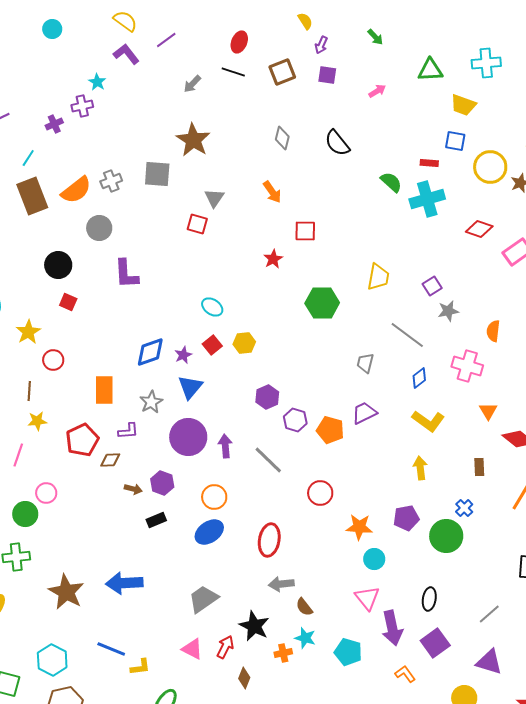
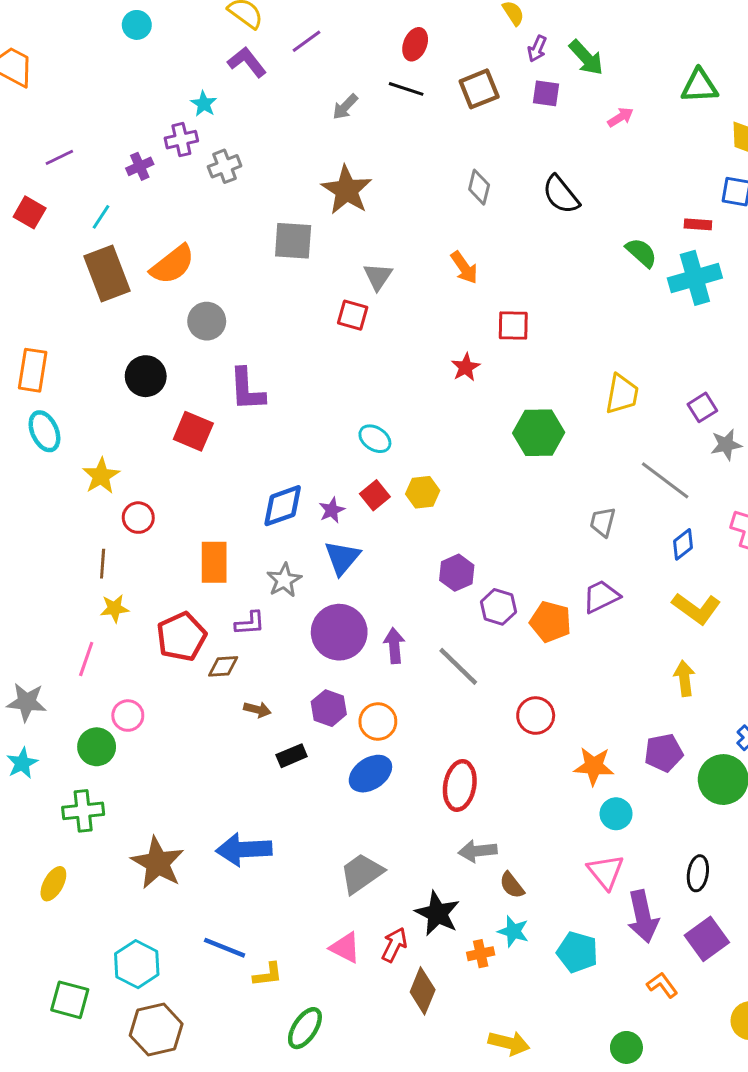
green arrow: (375, 37) -> (586, 58), moved, size x1.5
gray cross: (111, 181) -> (225, 166), moved
red square: (68, 302) -> (193, 431), moved, size x1.5
purple hexagon: (162, 483) -> (329, 708), moved
brown diamond: (244, 678) -> (423, 991), size x1.4

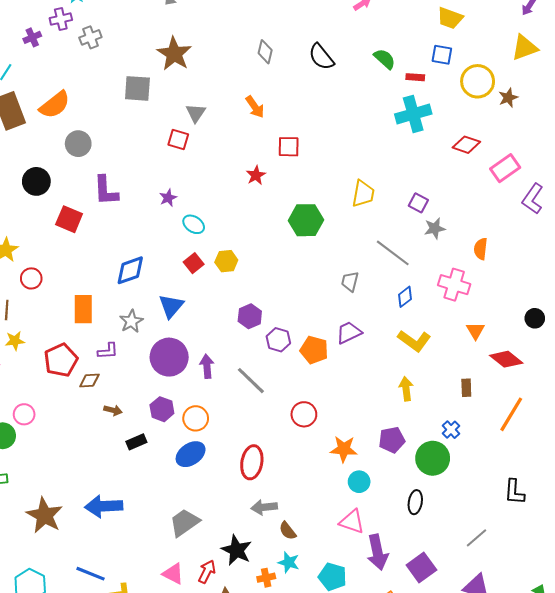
green semicircle: (641, 253) -> (385, 59), moved
purple square: (702, 407) -> (418, 203), turned -30
purple star: (332, 510) -> (168, 198), moved
pink triangle: (606, 872) -> (352, 522), turned -32
black ellipse: (698, 873) -> (415, 502), moved

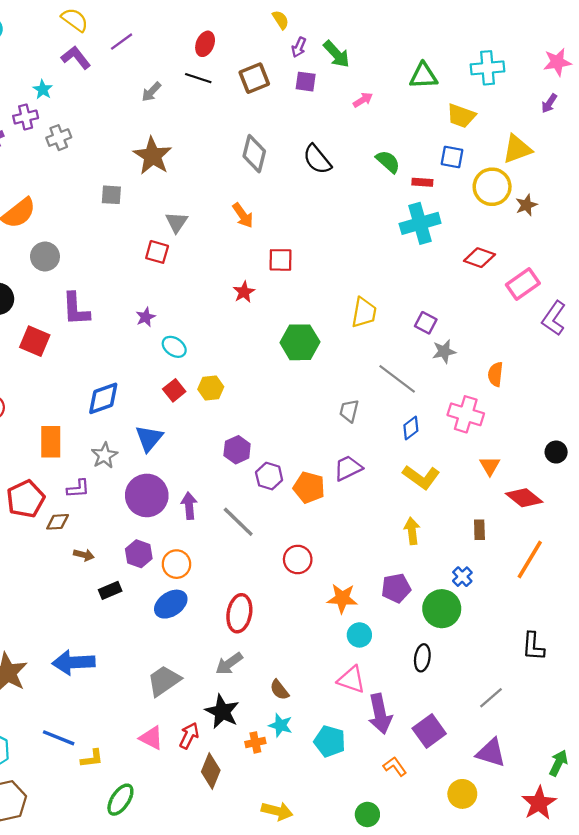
yellow triangle: (525, 48) -> (517, 149), moved
gray diamond: (265, 52) -> (254, 154), size x1.4
gray square: (137, 88) -> (111, 195), size x0.7
gray arrow: (264, 507) -> (229, 664), moved, turned -30

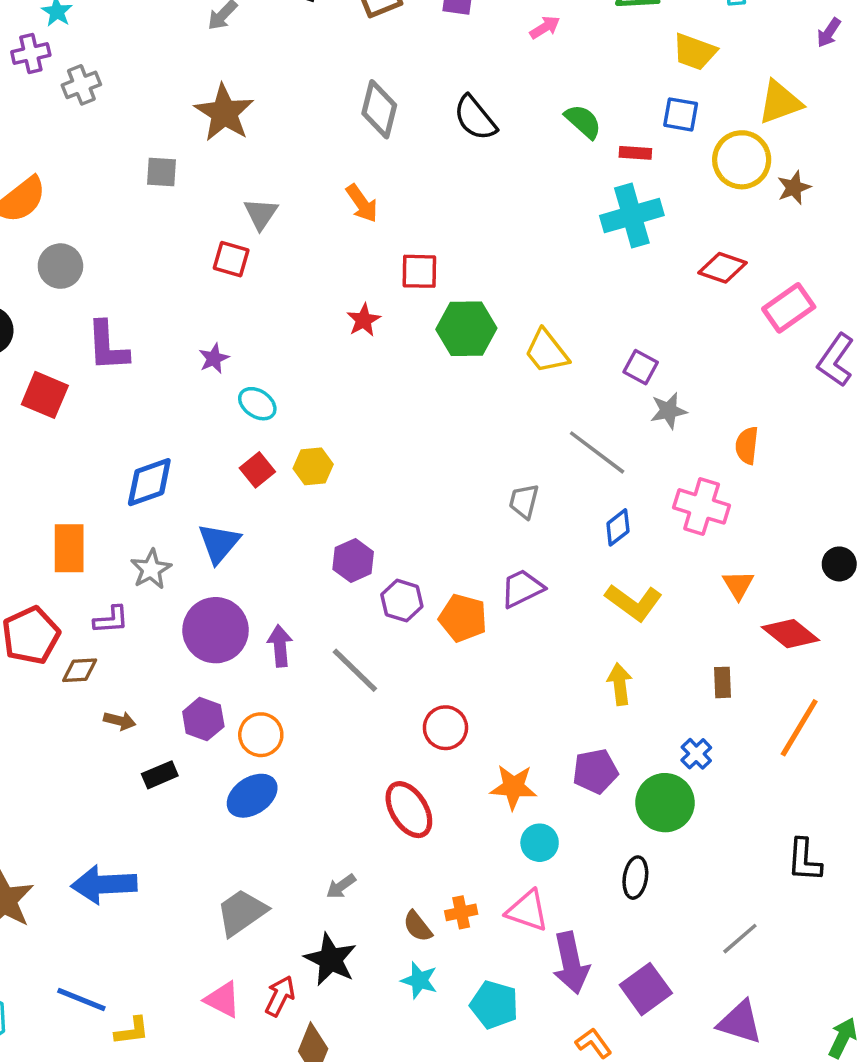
yellow trapezoid: (364, 313) -> (547, 351), turned 132
green hexagon: (300, 342) -> (466, 329), moved
red ellipse: (239, 613) -> (409, 810), moved, turned -42
gray arrow: (229, 664) -> (341, 886), size x0.7
orange cross: (255, 742) -> (461, 912), moved

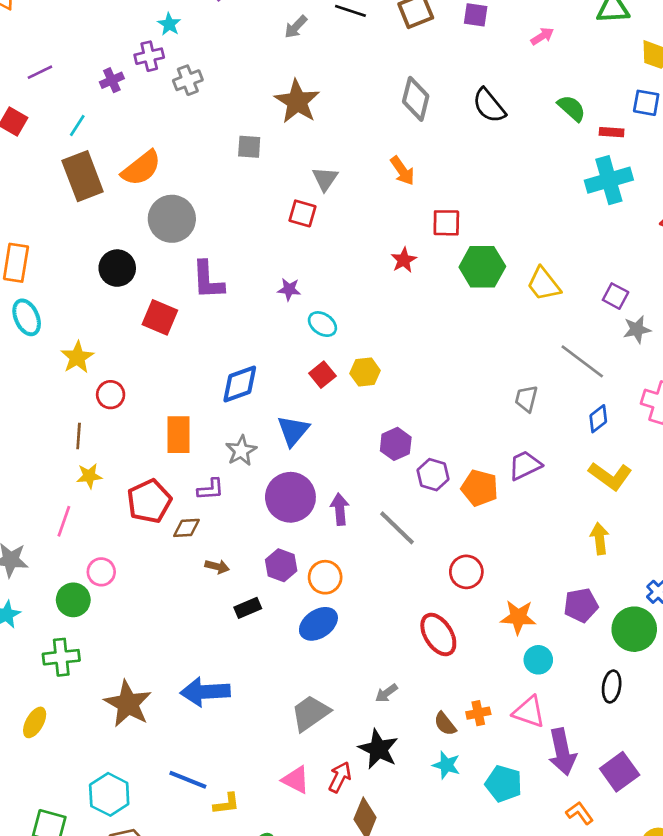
gray circle: (60, 266) -> (172, 219), size x1.4
purple star: (214, 358) -> (289, 289), turned 30

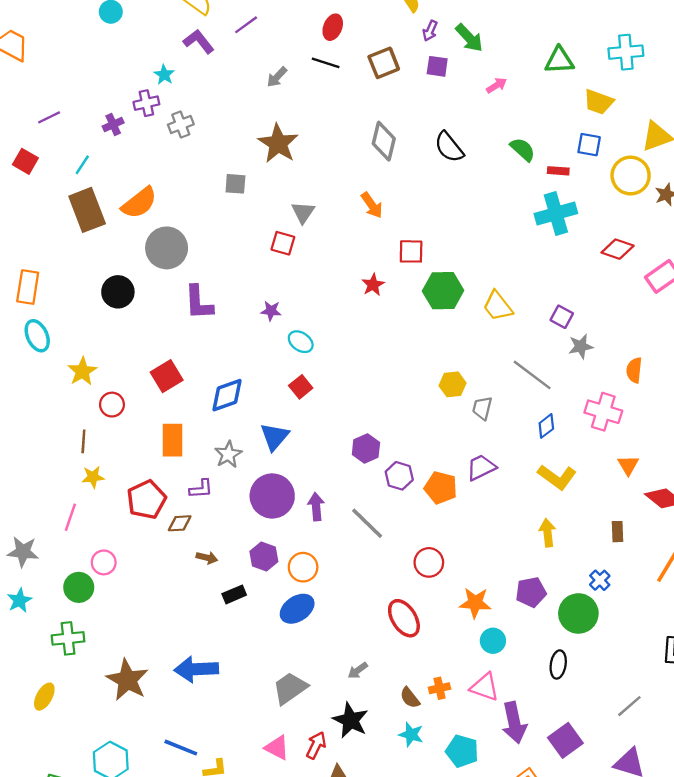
red square: (160, 317) -> (167, 376), moved, turned 36
yellow hexagon: (365, 372) -> (453, 384), moved

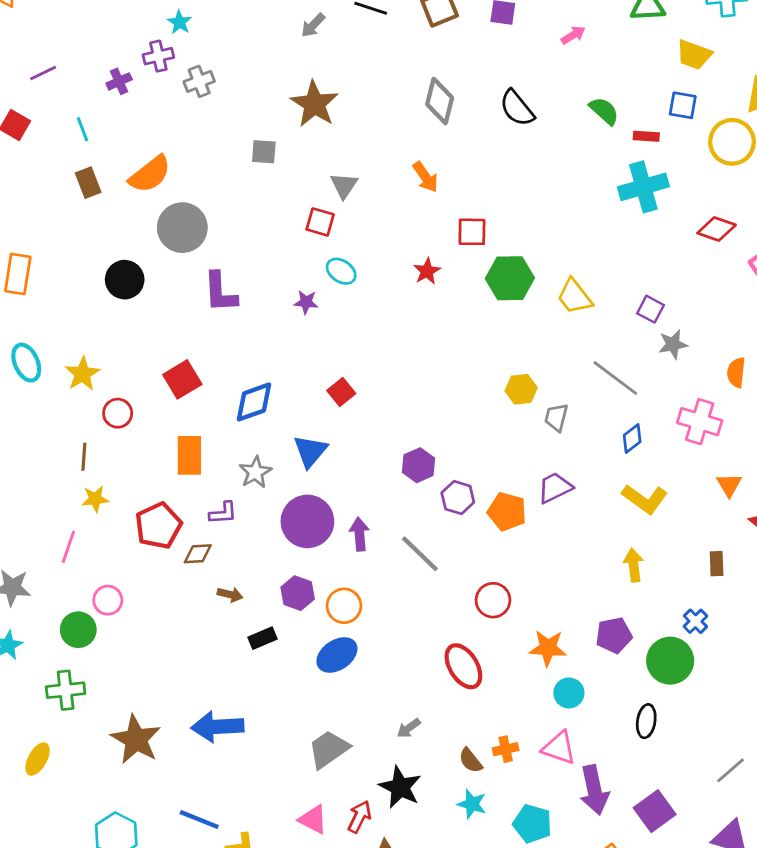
cyan line: (82, 165) -> (82, 129), turned -54
brown rectangle: (87, 210) -> (88, 183), size x0.6
cyan ellipse: (37, 336) -> (26, 363), moved
cyan ellipse: (301, 342) -> (341, 271), moved

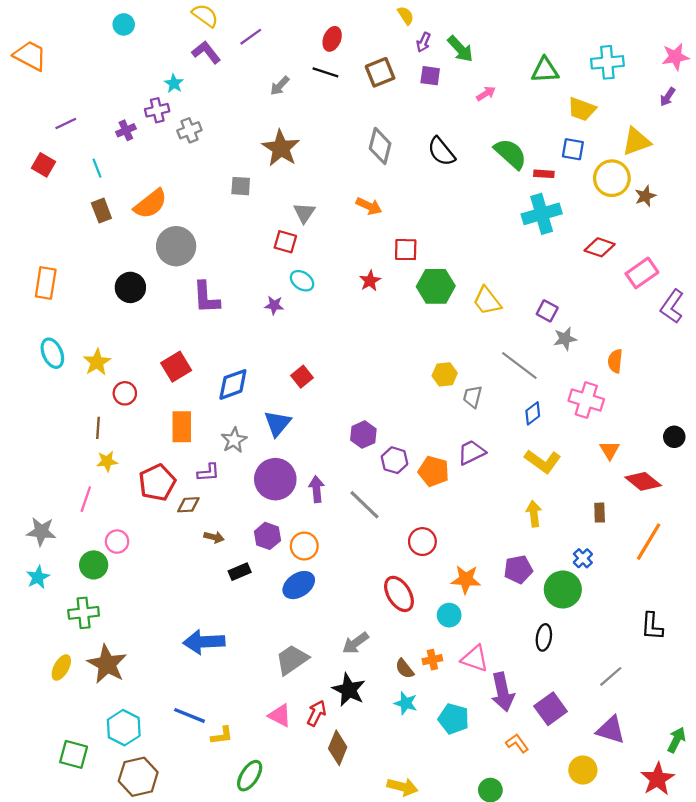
green semicircle: (604, 111) -> (510, 154), size x1.4
orange arrow: (426, 177) -> (369, 206), turned -30
cyan circle: (569, 693) -> (449, 615), moved
gray arrow: (409, 728) -> (356, 643), size x1.4
brown star: (136, 739) -> (107, 664), moved

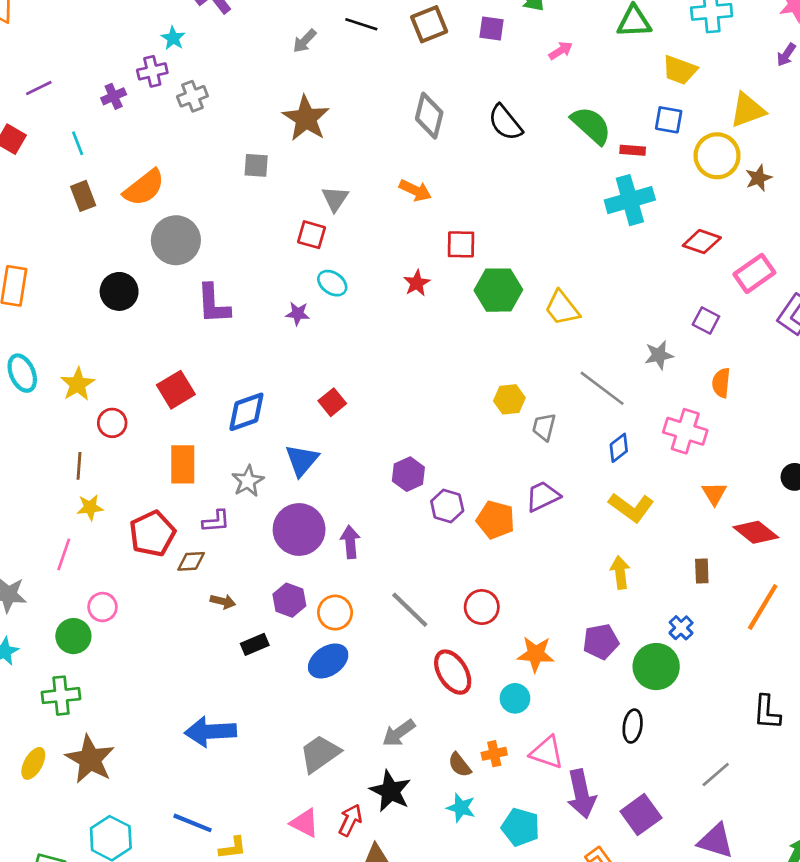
purple square: (547, 311) -> (706, 320), moved
gray line: (364, 505) -> (410, 610), moved

